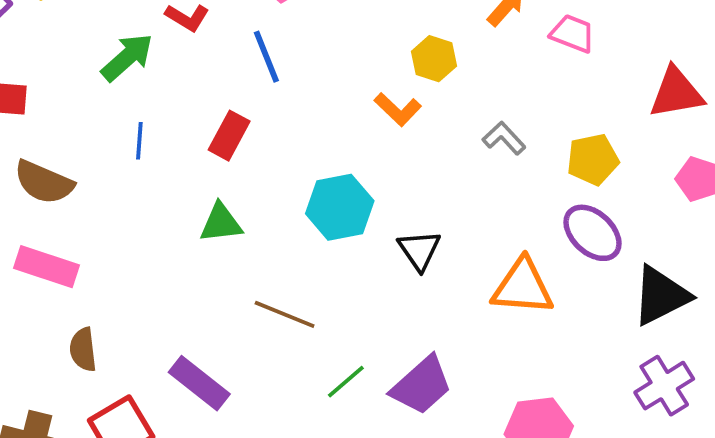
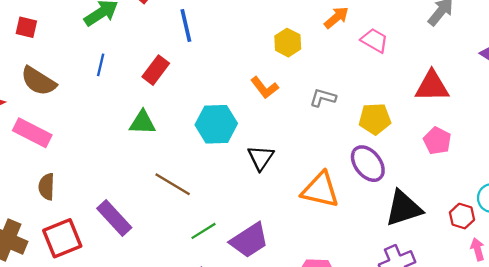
orange L-shape: (398, 109) -> (265, 88), moved
gray L-shape: (504, 138) -> (323, 98), turned -40

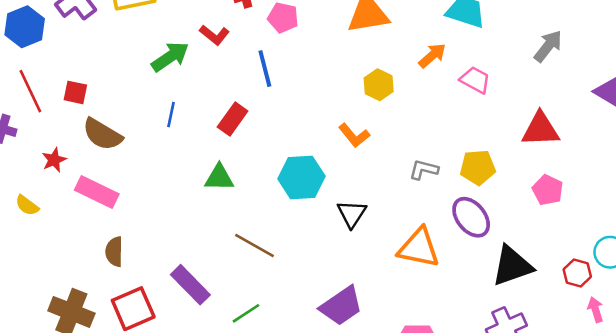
red square: (26, 27) -> (75, 92), moved
gray L-shape: (323, 98) -> (424, 170), moved
green line: (204, 231) -> (246, 313), moved

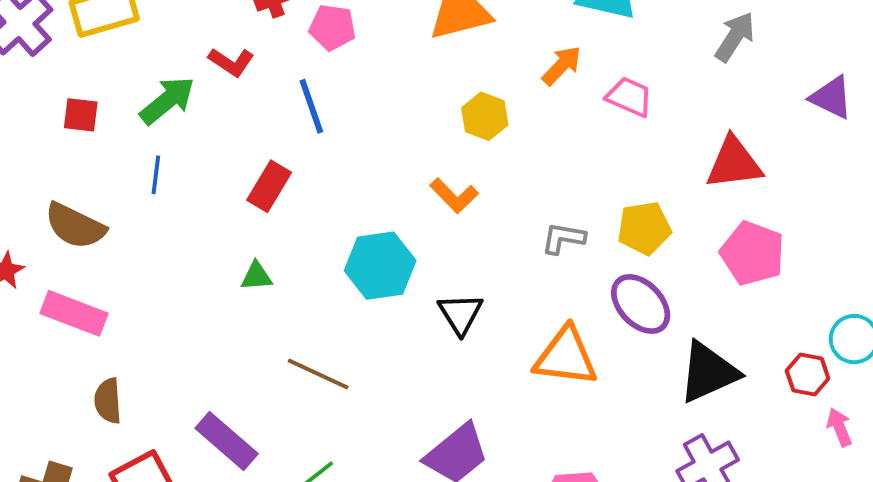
red square: (75, 92) -> (81, 115), moved
blue line: (171, 115) -> (156, 175), moved
green triangle: (219, 178) -> (256, 276), size x0.7
pink pentagon: (548, 190) -> (752, 253), size x1.4

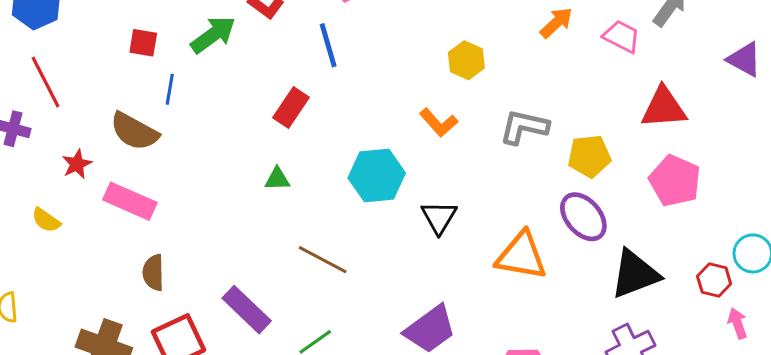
orange arrow: (562, 66) -> (556, 23), moved
pink trapezoid: (629, 97) -> (622, 36), moved
blue line: (156, 175) -> (170, 89), moved
gray L-shape: (563, 238) -> (524, 127), moved, size x1.4

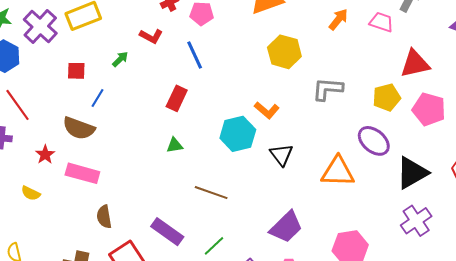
green arrow: (213, 35) -> (120, 59), size x0.6
yellow hexagon: (466, 60) -> (284, 52), size x1.4
blue line: (170, 89) -> (98, 98), turned 30
orange L-shape: (439, 123) -> (267, 110), moved
yellow pentagon: (589, 156) -> (387, 97), moved

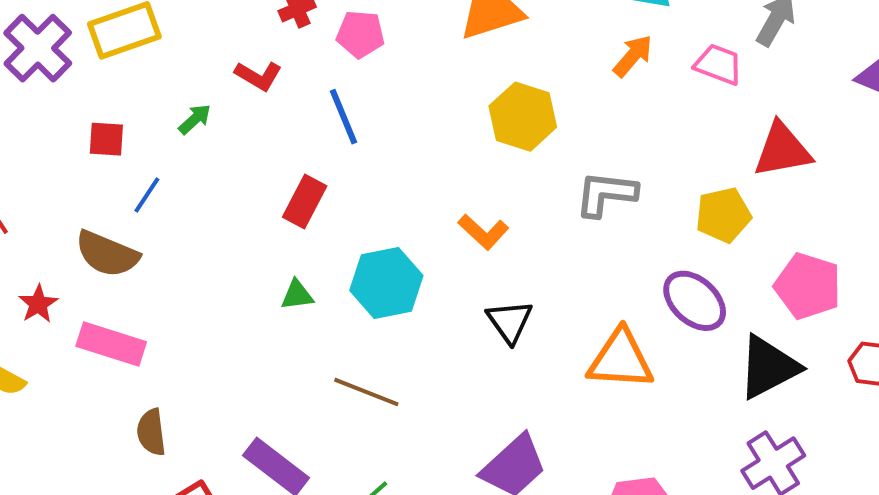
pink pentagon: (429, 109) -> (808, 286), moved
cyan hexagon: (238, 134) -> (386, 283), moved

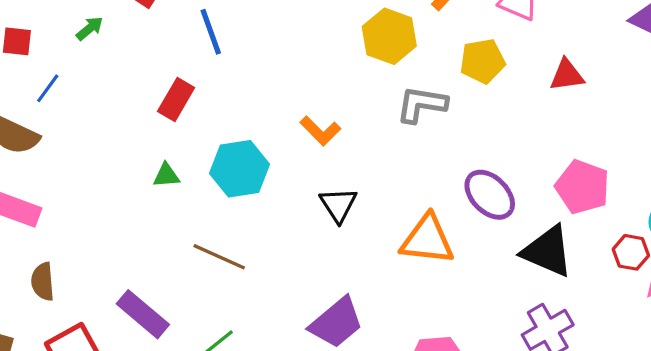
yellow hexagon: (523, 117) -> (389, 36), moved
red triangle: (782, 150) -> (567, 75), size x0.7
yellow pentagon: (723, 215) -> (482, 61), moved
black triangle: (768, 367) -> (547, 251), turned 48

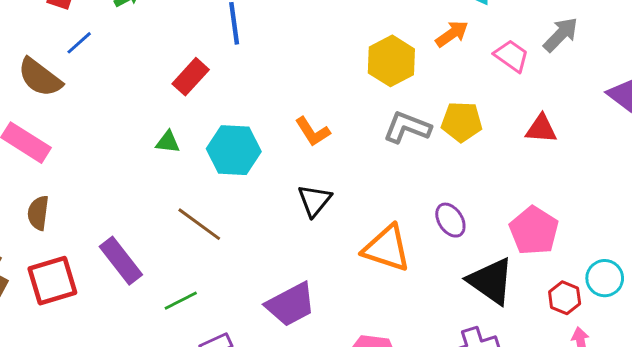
yellow pentagon: (482, 61) -> (462, 122), moved
purple ellipse: (490, 195) -> (450, 220), size x0.7

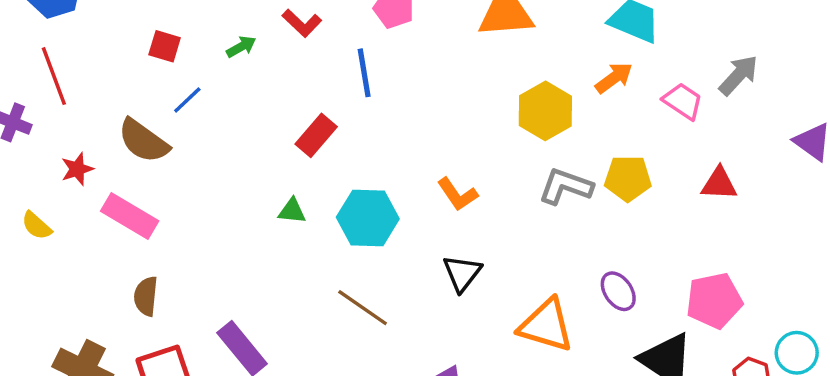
brown line: (199, 224) -> (363, 308), moved
pink pentagon: (534, 231) -> (714, 301), turned 30

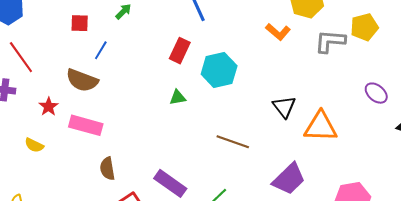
orange L-shape: (457, 194) -> (278, 32), moved
cyan hexagon: (368, 218) -> (219, 70), moved
orange triangle: (546, 325) -> (321, 127), moved

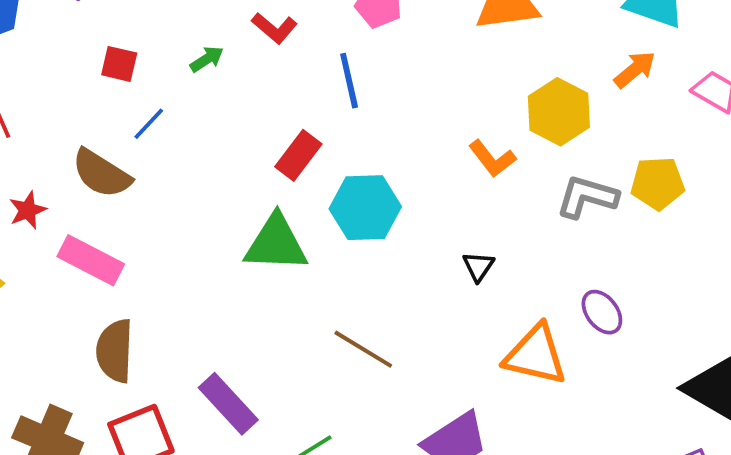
purple ellipse: (376, 93) -> (602, 312), moved
green triangle: (178, 97) -> (276, 243), size x2.0
black triangle: (284, 107) -> (478, 266), moved, size x0.7
brown semicircle: (107, 169) -> (115, 351), size x1.4

